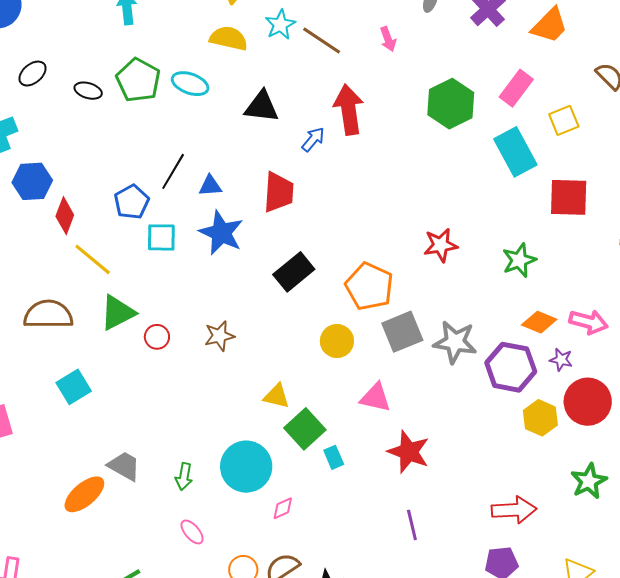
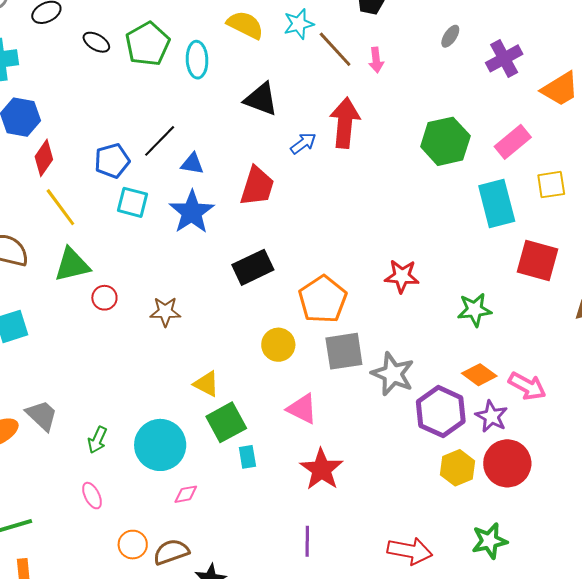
pink arrow: (388, 39) -> (376, 60), moved
cyan ellipse: (190, 84) -> (197, 60), turned 54
purple star: (561, 360) -> (492, 416), size x1.4

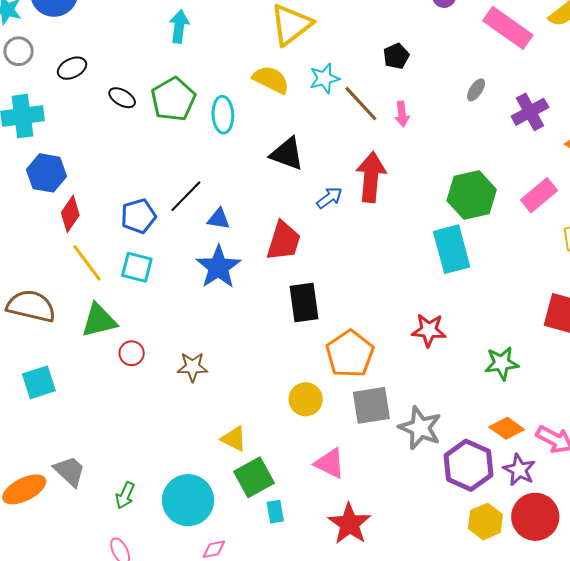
cyan square: (132, 202) -> (137, 267), moved
cyan rectangle: (497, 204) -> (452, 249), moved
black rectangle: (253, 267) -> (304, 303), moved, turned -72

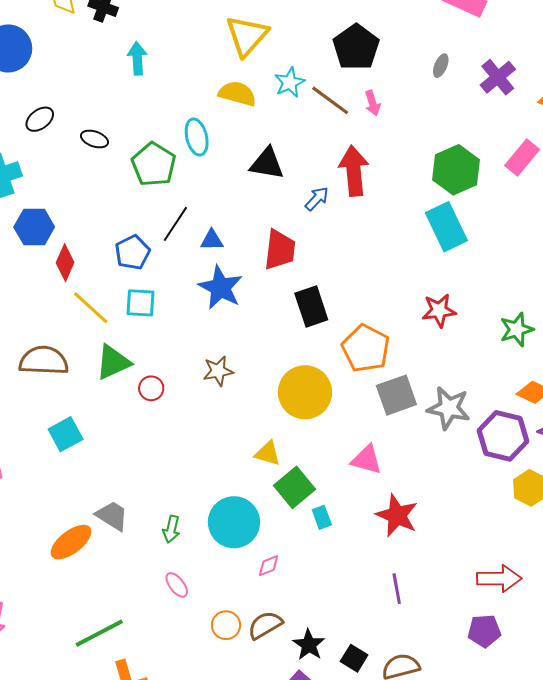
black pentagon: (396, 56) -> (356, 47), size x1.8
green pentagon: (173, 99) -> (154, 164), moved
brown star: (192, 367) -> (218, 371), moved
yellow circle: (306, 399) -> (305, 392), moved, size x1.6

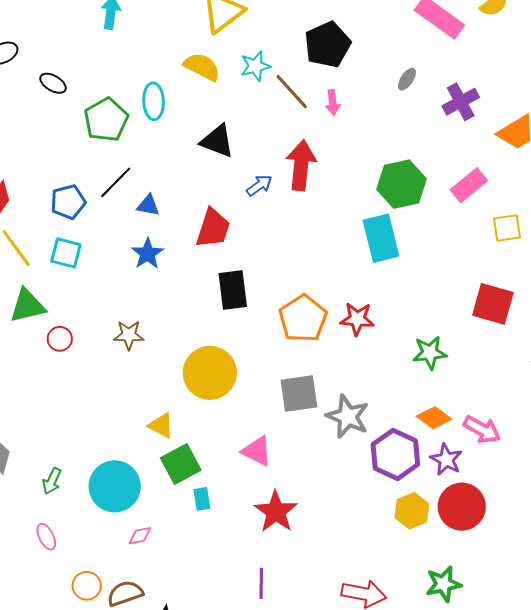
blue star: (221, 288) -> (147, 254), size x0.7
orange pentagon: (366, 348) -> (303, 318), moved

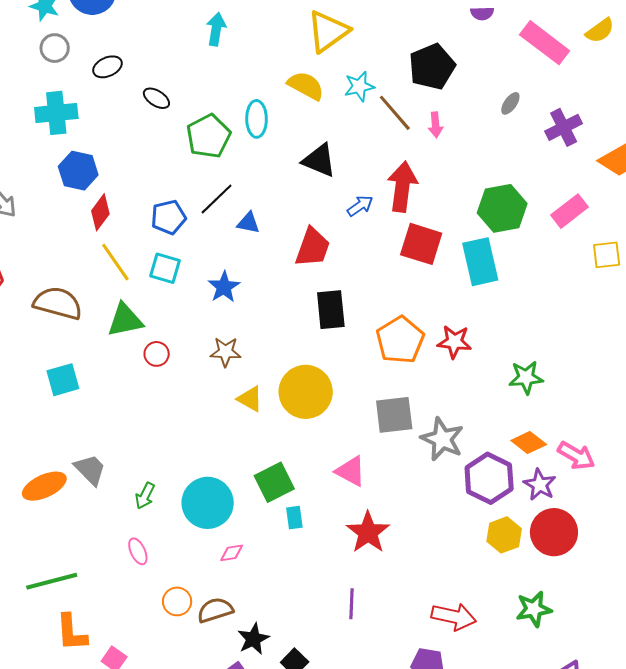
blue star: (147, 254) -> (224, 287), moved
red square: (493, 304) -> (421, 244), moved
yellow triangle: (161, 425) -> (250, 399), moved

